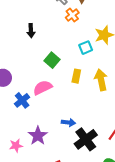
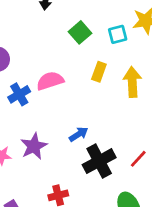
green square: (52, 60) -> (80, 32), moved
blue arrow: (68, 122) -> (79, 134), turned -48

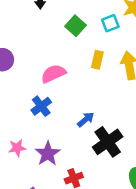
blue cross: (19, 94) -> (41, 106), moved
purple star: (34, 146) -> (48, 154), moved

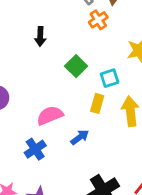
cyan square: (110, 23) -> (110, 78), moved
blue arrow: (86, 120) -> (80, 137), moved

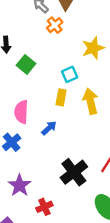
green square: (76, 66) -> (26, 64), moved
pink semicircle: (50, 115) -> (21, 112), turned -60

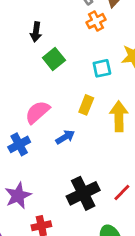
cyan square: (70, 74) -> (102, 68), moved
pink semicircle: (21, 112) -> (37, 112), turned 35

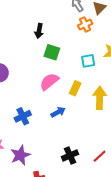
green square: (54, 59) -> (52, 52), turned -35
pink semicircle: (37, 112) -> (49, 82), moved
black cross: (83, 193) -> (70, 155), size x0.7

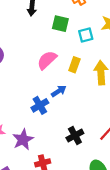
green square: (52, 52) -> (60, 24), moved
blue cross: (23, 116) -> (40, 105), moved

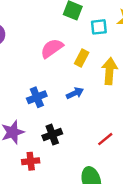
blue arrow: (59, 91) -> (75, 93), moved
black cross: (75, 136) -> (52, 135), moved

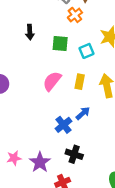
blue cross: (37, 97) -> (63, 125), moved
black cross: (52, 135) -> (74, 154), turned -35

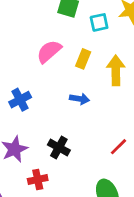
blue arrow: (83, 113) -> (80, 99), turned 40
blue cross: (63, 125) -> (20, 100), moved

